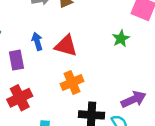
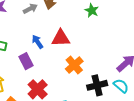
green star: (121, 39) -> (92, 11), moved

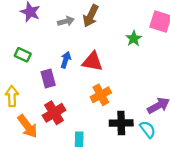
blue arrow: (37, 42) -> (66, 60), turned 40

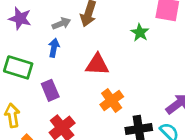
green rectangle: (23, 55) -> (18, 67), size x1.5
blue arrow: (66, 60) -> (54, 48), moved

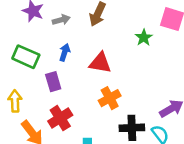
gray arrow: (61, 23) -> (61, 20), moved
blue arrow: (54, 48) -> (65, 52), moved

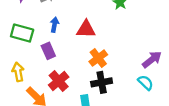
black cross: (132, 128) -> (102, 82), moved

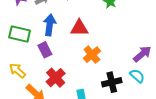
blue arrow: (54, 25) -> (50, 25), size x1.5
yellow arrow: (18, 72) -> (17, 71), turned -36
black cross: (102, 82) -> (112, 82), moved

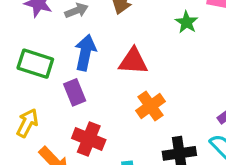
yellow arrow: (17, 71) -> (27, 123), turned 72
red cross: (56, 78) -> (89, 139), turned -30

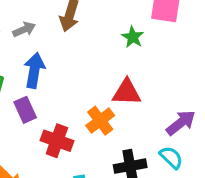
red triangle: (133, 61) -> (127, 92), moved
red cross: (89, 139) -> (57, 141), moved

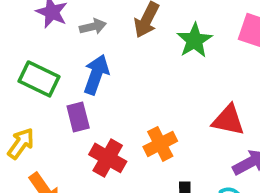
green star: (133, 37) -> (194, 40), moved, size x1.4
red triangle: (127, 92) -> (228, 120), moved

